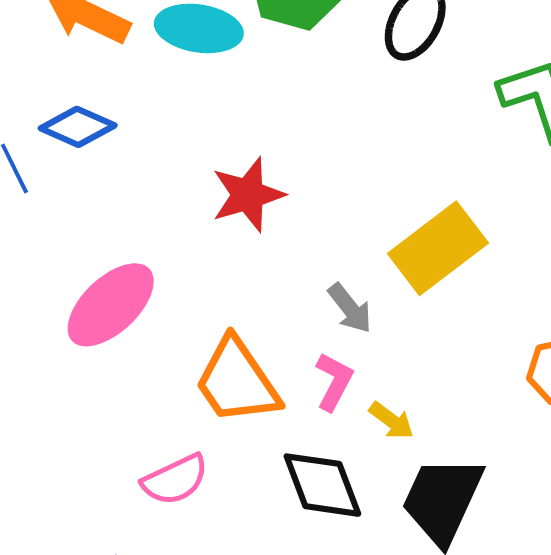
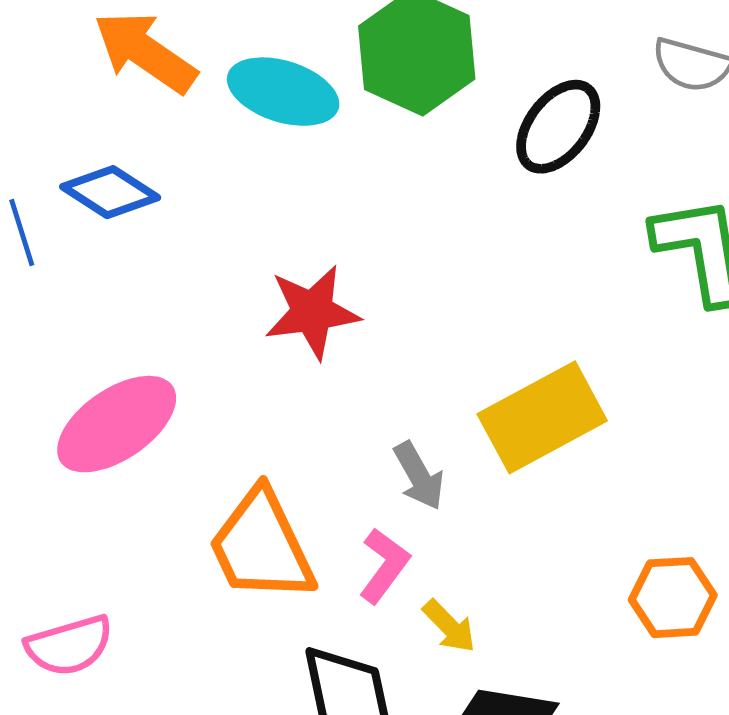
pink semicircle: (175, 480) -> (69, 646), moved

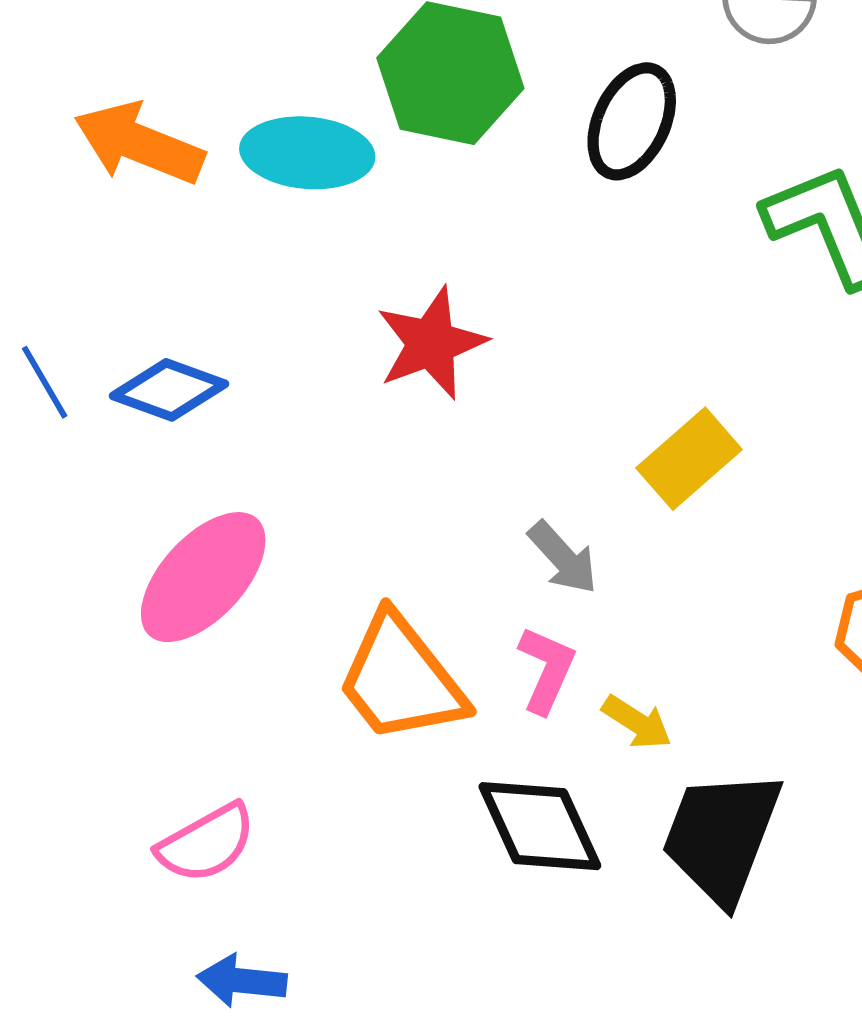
blue diamond: (110, 192) -> (169, 390), moved
red star: (312, 312) -> (431, 343), moved
yellow rectangle: (542, 417) -> (689, 459), size x0.7

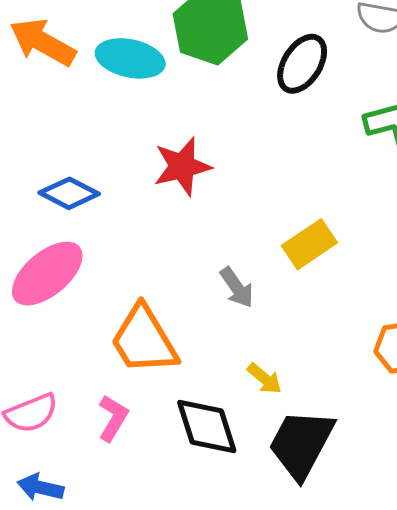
blue diamond: (169, 390) -> (69, 193), moved
pink L-shape: (546, 670) -> (113, 418), moved

